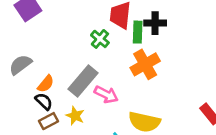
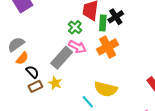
black cross: (155, 23) -> (116, 17), turned -35
orange semicircle: (46, 84) -> (22, 58), moved
pink arrow: (106, 94) -> (77, 47), moved

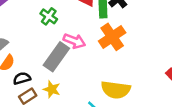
green cross: (75, 27) -> (49, 16), moved
black semicircle: (32, 72) -> (22, 78), turned -56

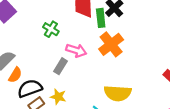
gray rectangle: (56, 57) -> (60, 66), size x0.6
black semicircle: (22, 78) -> (30, 88), size x1.5

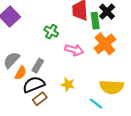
gray rectangle: (60, 66) -> (38, 66), moved
yellow star: (58, 97) -> (68, 85), moved

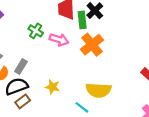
pink arrow: (74, 50) -> (59, 40), moved

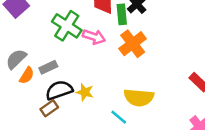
green cross: (36, 31) -> (67, 26), size x1.6
gray rectangle: (21, 67) -> (48, 67), turned 32
black semicircle: (16, 86) -> (59, 90), moved

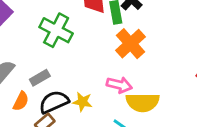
pink arrow: (94, 37) -> (119, 85), moved
orange semicircle: (27, 75) -> (21, 101), moved

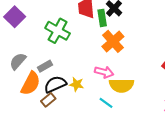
orange semicircle: (21, 101) -> (31, 83), size x1.6

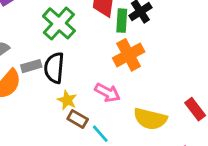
black semicircle: (55, 84) -> (54, 68), moved, turned -75
yellow semicircle: (121, 85) -> (150, 119), moved
brown rectangle: (48, 100) -> (78, 119), moved, turned 56

